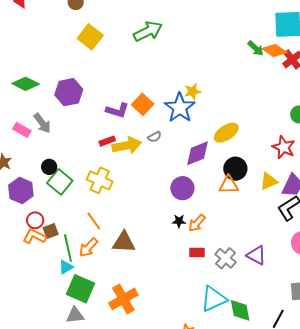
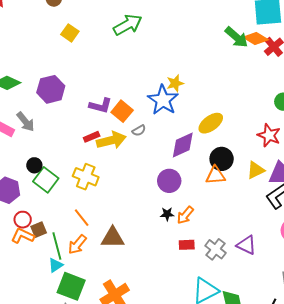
yellow square: (90, 37) -> (70, 33), size x0.7
green arrow: (256, 48) -> (236, 37), size x1.4
orange square: (143, 104) -> (122, 111), moved

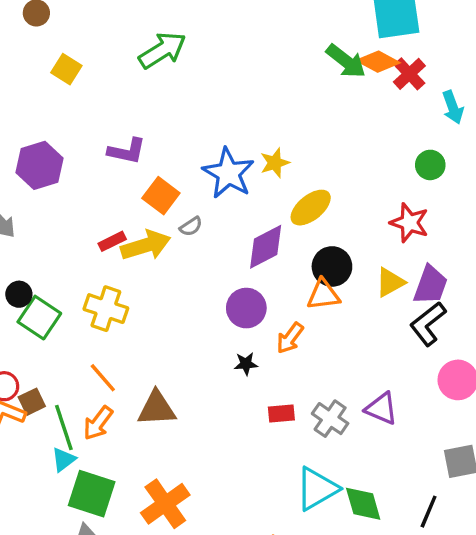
yellow star: (175, 83) -> (275, 163), moved
purple L-shape: (100, 106) -> (127, 151), moved
orange arrow: (185, 215) -> (290, 338), moved

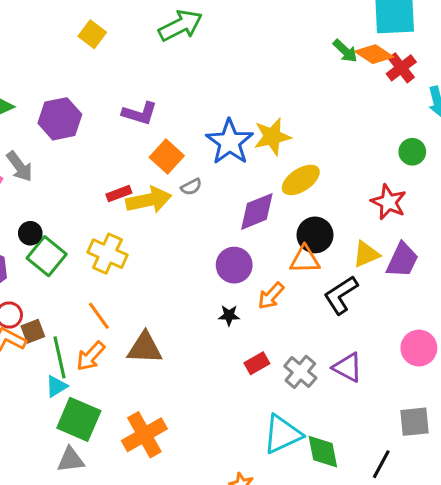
green arrow: (346, 61) -> (345, 51), size x0.7
yellow star: (275, 163) -> (272, 137), size x1.4
black L-shape: (428, 324) -> (341, 295), moved
red rectangle: (281, 414) -> (257, 363), turned -30

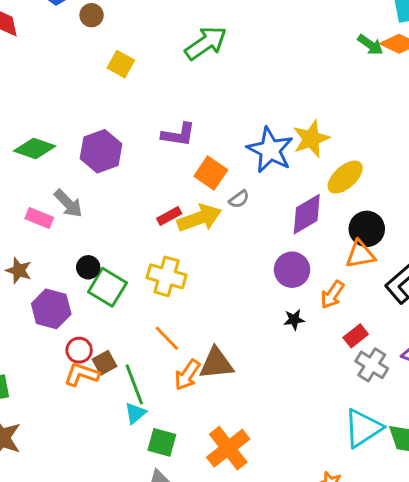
orange arrow: (91, 356) -> (187, 375), moved
red rectangle: (257, 363) -> (356, 336), moved
green square: (79, 419) -> (162, 442), size x0.7

